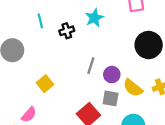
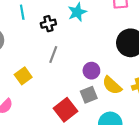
gray line: (91, 66) -> (53, 55), moved
gray square: (111, 98) -> (89, 95), turned -35

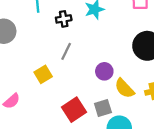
yellow square: (23, 76) -> (43, 74), moved
gray square: (89, 95) -> (103, 108), moved

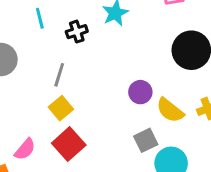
gray line: (66, 51) -> (59, 75), moved
red square: (74, 110) -> (69, 144), moved

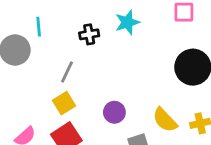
cyan line: (40, 18) -> (39, 27), moved
purple circle: (140, 92) -> (114, 112), moved

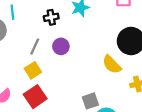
purple circle: (114, 112) -> (61, 46), moved
yellow semicircle: (165, 120) -> (112, 65), moved

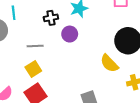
purple circle: (61, 46) -> (70, 34), moved
gray line: (35, 47) -> (35, 46), turned 63

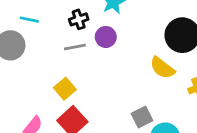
cyan line: (14, 13) -> (29, 20), turned -64
gray line: (35, 46) -> (75, 47), moved

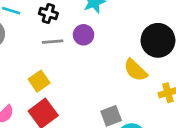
black cross: (79, 19) -> (48, 13), moved, turned 30

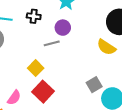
gray line: (53, 42) -> (52, 43), moved

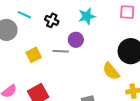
yellow square: (36, 68) -> (34, 55), moved

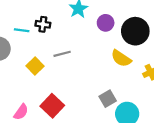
cyan line: (24, 15) -> (22, 30), moved
purple circle: (76, 40) -> (106, 23), moved

